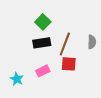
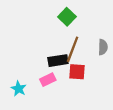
green square: (43, 22) -> (67, 17), moved
black rectangle: (42, 43) -> (58, 61), moved

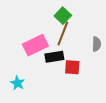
brown line: (73, 49) -> (63, 34), moved
pink rectangle: (48, 80) -> (35, 45), moved, size x1.6

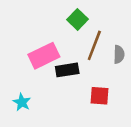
brown line: (63, 34) -> (94, 45), moved
red square: (72, 67) -> (100, 96), moved

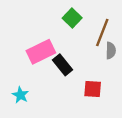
brown line: (94, 45) -> (102, 32), moved
black rectangle: (67, 70) -> (63, 65), turned 60

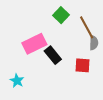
brown line: (102, 32) -> (87, 27), turned -50
red square: (93, 89) -> (83, 65), moved

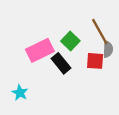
green square: (61, 15) -> (70, 41), moved
red square: (83, 65) -> (95, 61), moved

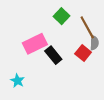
green square: (70, 41) -> (62, 16), moved
red square: (95, 61) -> (83, 53), turned 35

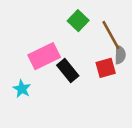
red square: (83, 53) -> (106, 68), turned 35
cyan star: (17, 81) -> (22, 89), moved

